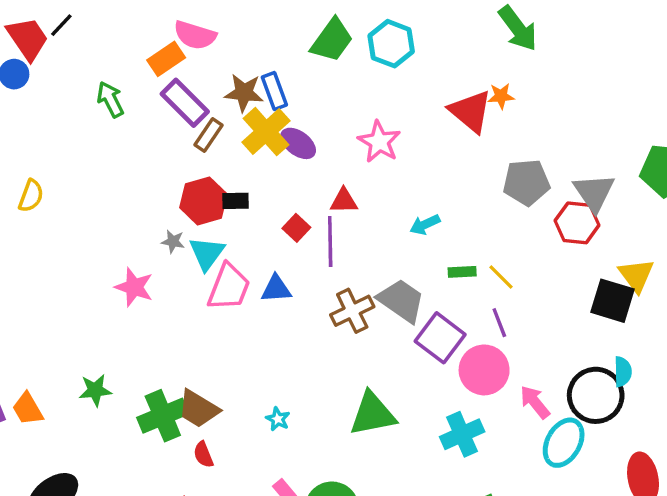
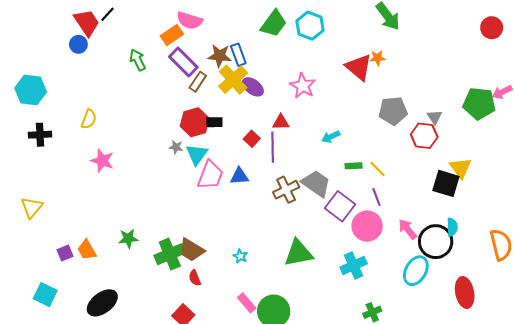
gray triangle: (594, 192) -> (435, 117), size x0.6
pink star: (134, 287) -> (102, 161), moved
pink arrow: (535, 402) -> (408, 229), moved

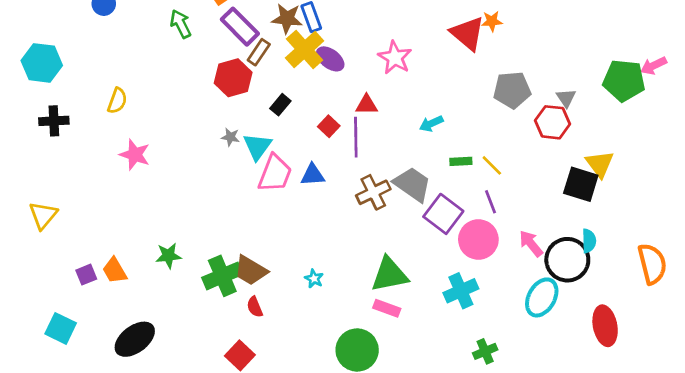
red hexagon: (195, 122) -> (233, 78), moved
black rectangle: (214, 122) -> (280, 105), turned -49
pink rectangle: (247, 303) -> (387, 308), moved, turned -30

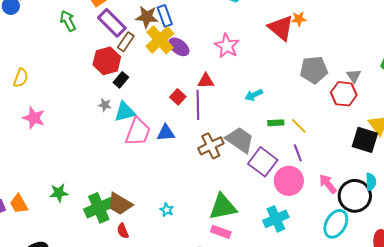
black rectangle: (280, 105) -> (121, 80), moved
cyan triangle: (257, 147) -> (125, 112), turned 40

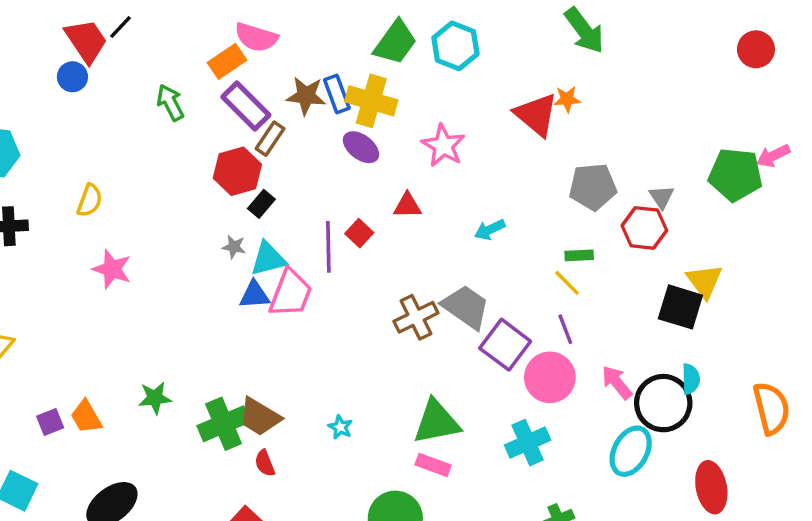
yellow cross: (160, 40) -> (371, 101), moved, turned -32
purple line: (198, 105) -> (328, 247), moved
green rectangle: (276, 123) -> (579, 255), moved
blue triangle: (166, 133) -> (254, 295), moved

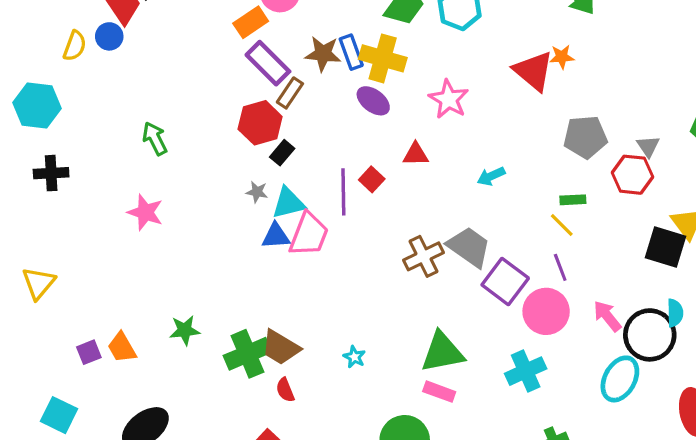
green arrow: (170, 103) -> (155, 139), moved
yellow semicircle: (90, 200) -> (75, 46), moved

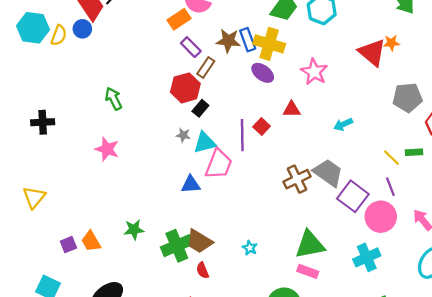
purple rectangle: (268, 63) -> (191, 47), size x0.7
cyan hexagon: (37, 106) -> (33, 28), moved
green rectangle: (573, 200) -> (414, 152), moved
blue triangle: (276, 236) -> (191, 184), moved

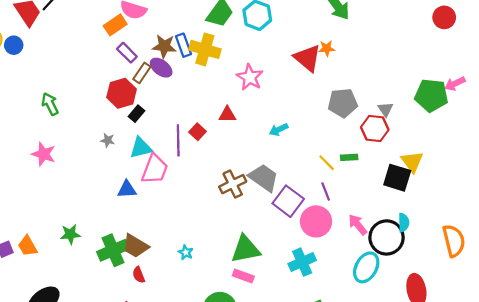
blue circle: (82, 29) -> (14, 45), moved
purple ellipse: (263, 73) -> (161, 68), moved
gray star: (183, 135) -> (108, 140), moved

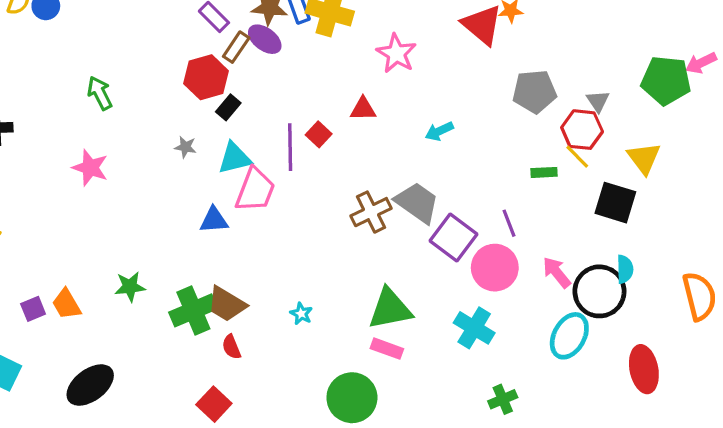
yellow triangle: (412, 162) -> (644, 158), moved
yellow line: (327, 163) -> (577, 157), moved
cyan cross: (302, 262) -> (474, 328), turned -35

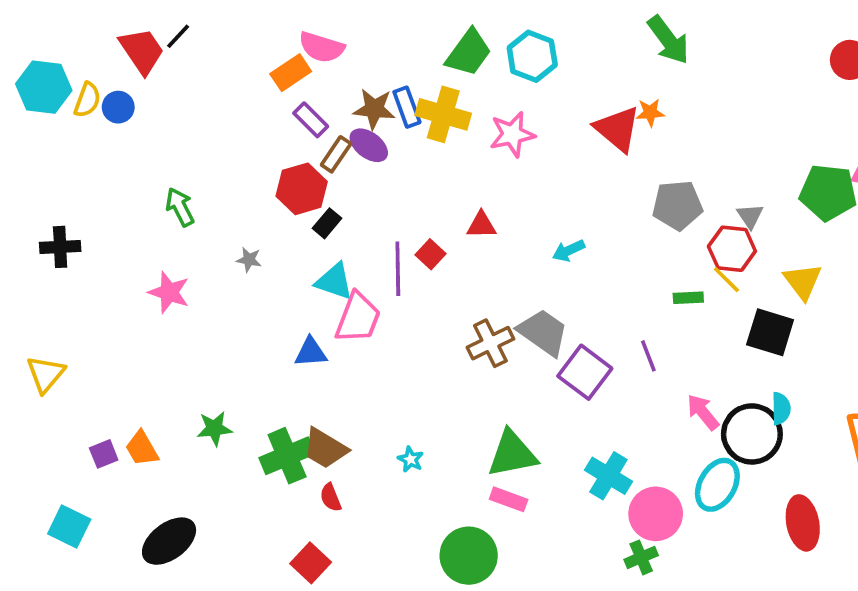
pink star: (396, 53) -> (512, 134), moved, turned 30
gray star: (185, 147) -> (249, 260), moved
cyan triangle: (235, 158) -> (334, 281), turned 33
pink circle: (495, 268) -> (656, 514), moved

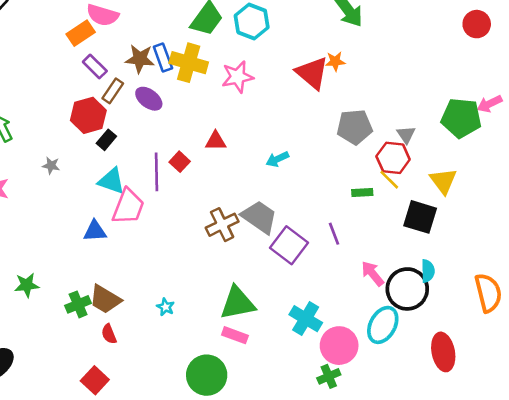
purple ellipse: (369, 145) -> (149, 99), moved
green cross: (287, 456) -> (78, 304), size x0.7

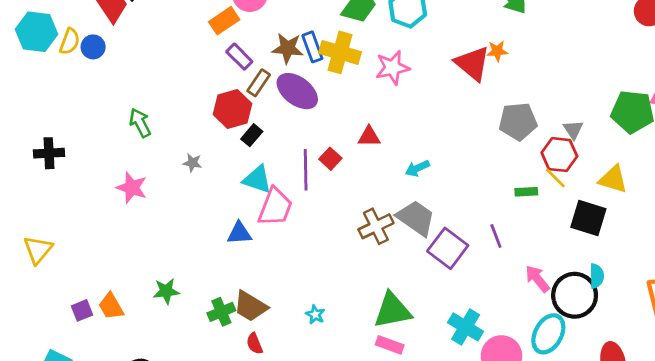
purple ellipse: (149, 99) -> (297, 91), size x1.4
cyan arrow: (277, 159) -> (417, 168), moved
yellow triangle: (443, 181) -> (613, 179), turned -36

